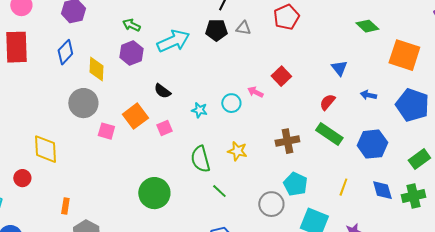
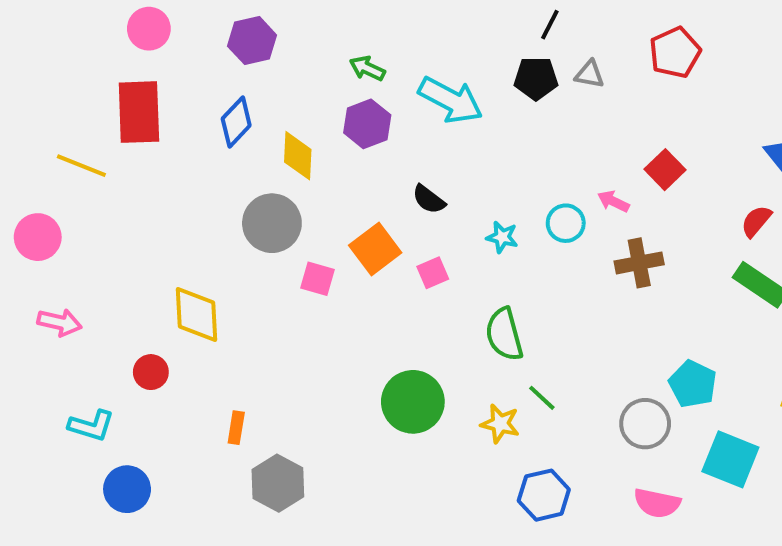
cyan arrow: (173, 41) -> (451, 100), turned 52
brown cross: (287, 141) -> (639, 263), moved
yellow star: (237, 151) -> (500, 424), moved

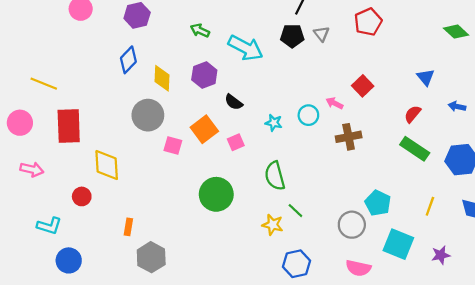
gray triangle: (590, 74) -> (321, 34), turned 42
red rectangle: (139, 112) -> (69, 126), moved
purple hexagon: (367, 124) -> (204, 75), moved
green circle: (413, 402) -> (216, 194), moved

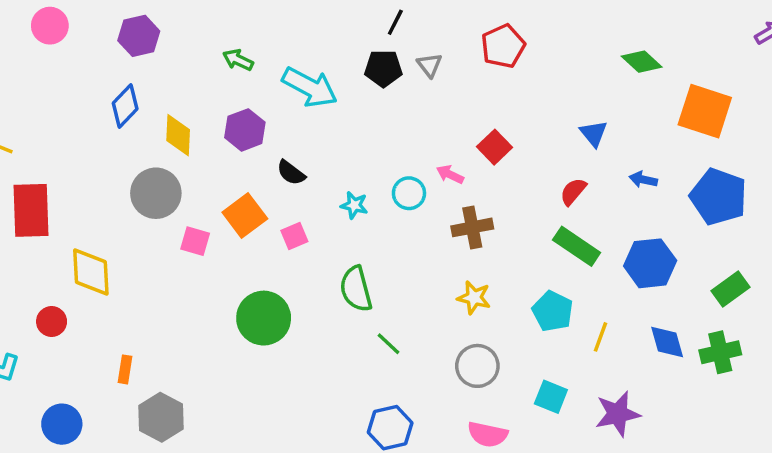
cyan pentagon: (378, 203) -> (553, 311), moved
yellow star: (273, 225) -> (474, 298), moved
cyan square: (398, 244) -> (551, 397), size x0.7
purple star: (441, 255) -> (618, 414), size x1.5
blue circle: (69, 260) -> (62, 424), moved

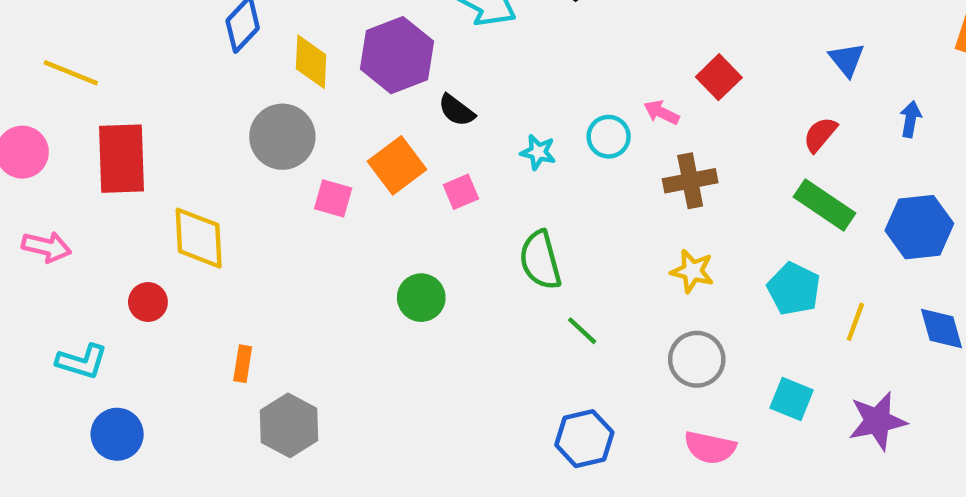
purple hexagon: (245, 130) -> (397, 55), size x1.4
blue arrow: (643, 180) -> (911, 119), turned 88
green circle: (264, 318) -> (421, 298), size x0.7
blue circle: (62, 424) -> (117, 434), moved

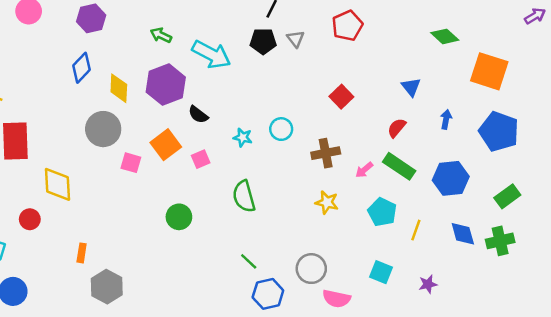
pink arrow: (661, 112) -> (364, 170), moved, turned -66
green line: (582, 331) -> (249, 261), moved
gray circle: (697, 359) -> (311, 269), moved
purple star: (877, 421) -> (428, 284), size x0.6

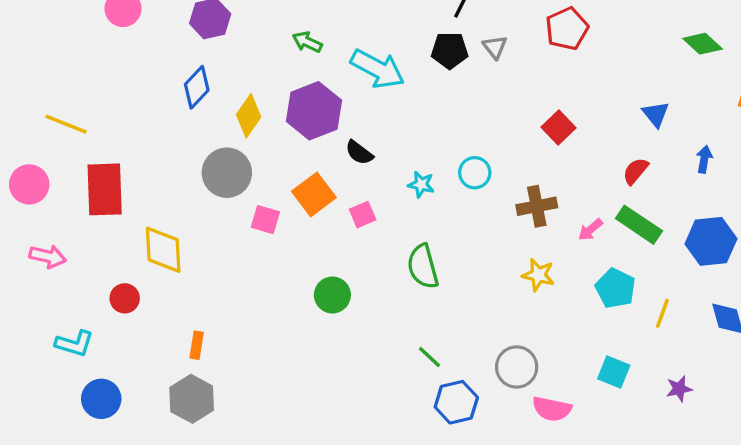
yellow diamond: (119, 88) -> (249, 116), turned 32
gray hexagon: (107, 287) -> (192, 399), moved

